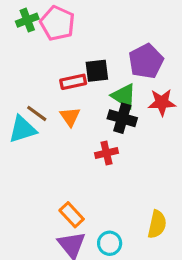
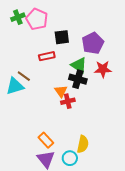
black square: (97, 71) -> (62, 37), moved
orange triangle: (70, 117) -> (61, 91), moved
yellow semicircle: (157, 224) -> (83, 144), moved

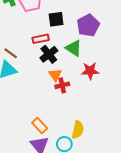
red star: (103, 69) -> (90, 71), moved
brown line: (24, 76) -> (11, 53), moved
black cross: (78, 79) -> (49, 54), moved, turned 36

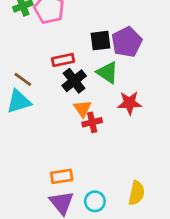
black square: (56, 19) -> (100, 41), moved
orange rectangle: (40, 126) -> (62, 176), turned -56
yellow semicircle: (78, 130) -> (136, 193), moved

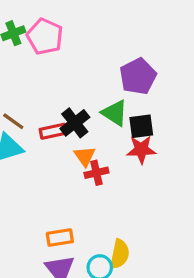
black square: (100, 41) -> (141, 126), moved
red rectangle: (63, 60) -> (53, 131), moved
yellow semicircle: (136, 193) -> (120, 254), moved

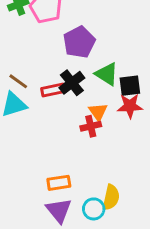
purple pentagon: (138, 76) -> (79, 42), moved
orange triangle: (85, 156) -> (98, 112), moved

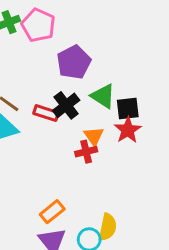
red rectangle: (53, 90) -> (46, 113), turned 30
red star: (130, 106) -> (128, 130), turned -30
orange rectangle: (59, 183) -> (52, 212), turned -30

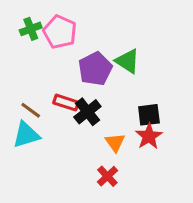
green triangle: (103, 96) -> (127, 61), moved
red rectangle: (46, 113) -> (66, 103), moved
red cross: (86, 152) -> (107, 176), moved, turned -30

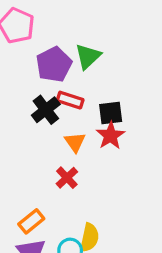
green triangle: (127, 61) -> (88, 56), turned 44
red rectangle: (66, 103) -> (70, 100), moved

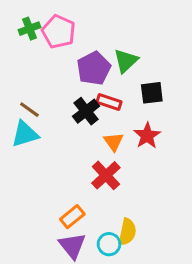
black square: (111, 113) -> (152, 93), moved
red cross: (67, 178) -> (106, 175), size x1.4

